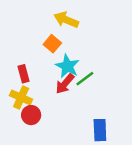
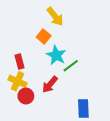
yellow arrow: (66, 20) -> (55, 17), turned -150
red arrow: (65, 84) -> (50, 84), moved

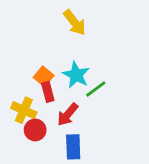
orange square: (44, 36) -> (44, 76), moved
red rectangle: (20, 62) -> (48, 92), moved
blue rectangle: (83, 109) -> (73, 147), moved

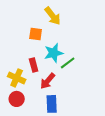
cyan star: (76, 75) -> (54, 53), turned 30
orange square: (44, 76) -> (36, 34), moved, turned -32
red circle: (35, 130) -> (17, 99), moved

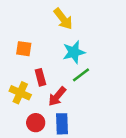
orange square: (36, 34) -> (24, 49), moved
cyan star: (54, 53) -> (74, 52), moved
red circle: (17, 99) -> (36, 123), moved

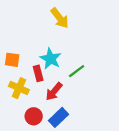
orange square: (24, 49) -> (12, 60), moved
cyan star: (74, 52) -> (51, 59), moved, turned -30
blue rectangle: (62, 124) -> (58, 117), turned 48

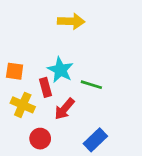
yellow arrow: (60, 18) -> (71, 21), turned -50
green line: (77, 71) -> (91, 85), turned 54
blue rectangle: (58, 117) -> (95, 140), moved

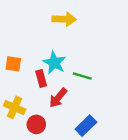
yellow cross: (23, 105) -> (15, 107), moved

